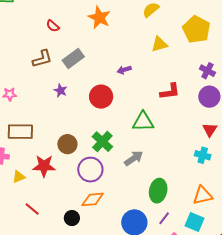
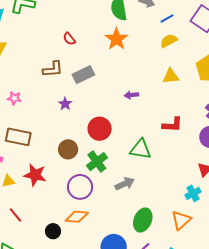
red circle: (101, 97) -> (100, 129), moved
brown circle: (67, 144) -> (68, 149), moved
cyan cross: (203, 155) -> (193, 193), turned 35
orange triangle: (203, 195) -> (181, 220), moved, turned -40

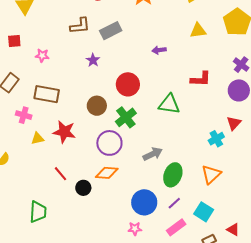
gray arrow: (125, 184) -> (153, 154), moved
cyan cross: (193, 193) -> (216, 139), moved
red line: (16, 215) -> (61, 174), moved

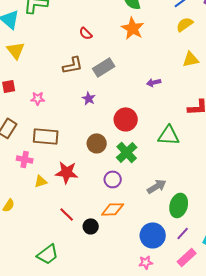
purple circle: (109, 143) -> (113, 179), size x0.7
green trapezoid: (38, 212) -> (48, 254), turned 55

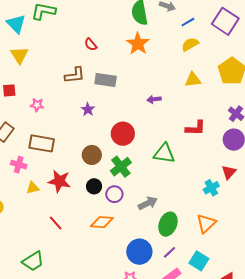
gray rectangle: (104, 67) -> (106, 80), turned 35
purple circle: (113, 179) -> (114, 194), moved
black circle: (91, 226) -> (94, 186), moved

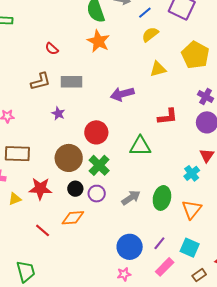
purple arrow: (154, 99) -> (122, 94), size x1.6
brown circle: (92, 155) -> (69, 158), size x1.4
orange diamond: (102, 222) -> (73, 218), moved
green ellipse: (168, 224) -> (162, 198), moved
green trapezoid: (33, 261) -> (26, 271), turned -65

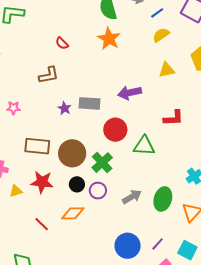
gray rectangle: (72, 82) -> (90, 103), moved
red circle: (96, 132) -> (115, 130), moved
brown rectangle: (17, 154) -> (37, 146), moved

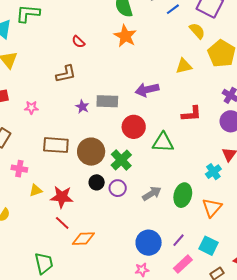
yellow semicircle: (161, 35) -> (197, 31), moved, turned 84
red star: (42, 182) -> (62, 197), moved
orange diamond: (73, 213) -> (83, 239), moved

